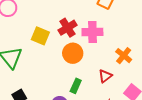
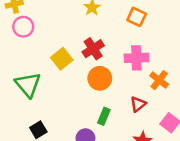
pink cross: (92, 32) -> (136, 58), moved
yellow square: (40, 36) -> (62, 59), turned 30

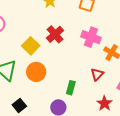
pink cross: (136, 58) -> (91, 37), turned 30
orange circle: (100, 78) -> (36, 72), moved

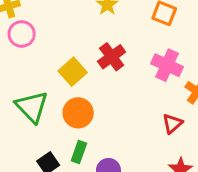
green rectangle: (71, 88) -> (79, 152), moved

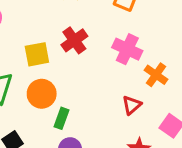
yellow square: (73, 72) -> (37, 54), turned 30
green rectangle: (79, 152) -> (61, 118), moved

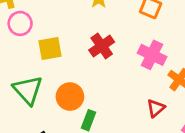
yellow square: (37, 54) -> (50, 48), moved

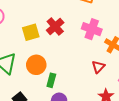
yellow square: (50, 48) -> (31, 32), moved

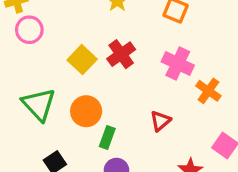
yellow square: (31, 32) -> (82, 60), turned -36
red triangle: (98, 67) -> (160, 121), moved

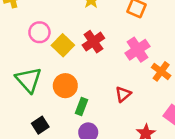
pink circle: (29, 30) -> (39, 32), moved
pink cross: (178, 63) -> (138, 50), turned 30

